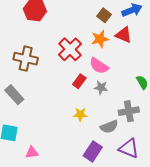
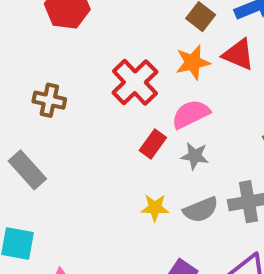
brown cross: (26, 59) -> (49, 100), size x0.7
pink semicircle: (99, 66) -> (191, 114), turned 120
gray semicircle: (109, 127) -> (201, 210), moved

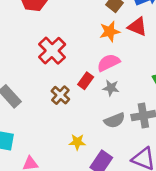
red cross: (135, 82) -> (52, 51), moved
brown cross: (49, 100) -> (60, 95), moved, turned 30
yellow star: (155, 208) -> (77, 142), moved

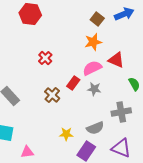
red triangle: (137, 27) -> (116, 60), moved
red cross: (52, 51) -> (45, 58), size x0.6
gray semicircle: (115, 120) -> (95, 128), moved

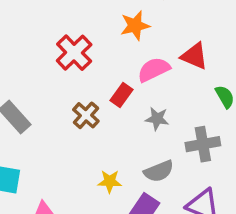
orange star: (93, 42) -> (135, 26), moved
red cross: (45, 58) -> (74, 53), size x1.5
gray star: (94, 89) -> (157, 119), moved

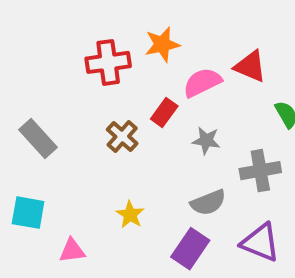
orange star: (135, 26) -> (162, 44), moved
red cross: (74, 53) -> (108, 62), turned 36
yellow star: (110, 181) -> (130, 215), moved, turned 30

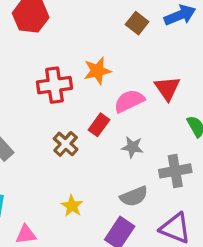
red triangle: (250, 66) -> (167, 88), turned 32

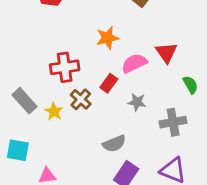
red cross: (54, 85) -> (65, 67), moved
gray semicircle: (134, 196) -> (114, 144), moved
yellow star: (72, 206) -> (54, 111), moved

